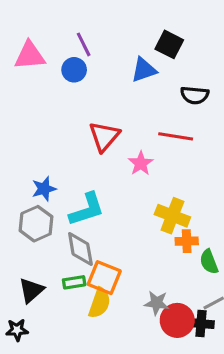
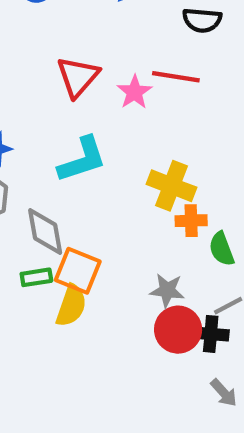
pink star: (141, 163) -> (134, 92), moved
cyan L-shape: (87, 209) -> (82, 160), moved
gray star: (157, 303) -> (167, 290), moved

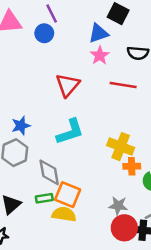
pink star: (134, 92) -> (100, 55), moved
yellow semicircle: (71, 306) -> (64, 214), turned -100

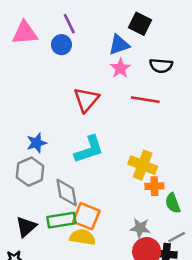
green rectangle: (44, 198) -> (61, 220), size x1.5

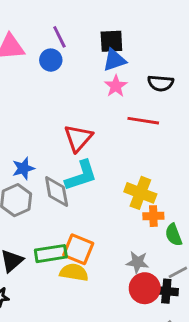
black square: (140, 24) -> (111, 41), moved, turned -30
red triangle: (86, 100) -> (78, 138), moved
gray diamond: (67, 193) -> (57, 191), moved

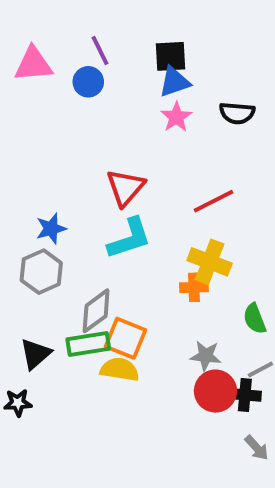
red line: (143, 121) -> (214, 201), moved, turned -36
gray diamond: (57, 191) -> (96, 311), moved, turned 64
orange cross: (153, 216) -> (194, 287), moved

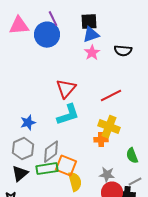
blue circle: (88, 82) -> (47, 35), size x1.6
blue star: (51, 229) -> (28, 123), moved
gray hexagon: (41, 272) -> (23, 149), moved
yellow semicircle: (120, 369) -> (75, 182), moved, turned 66

